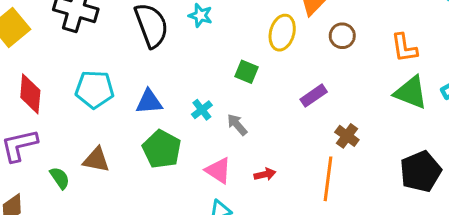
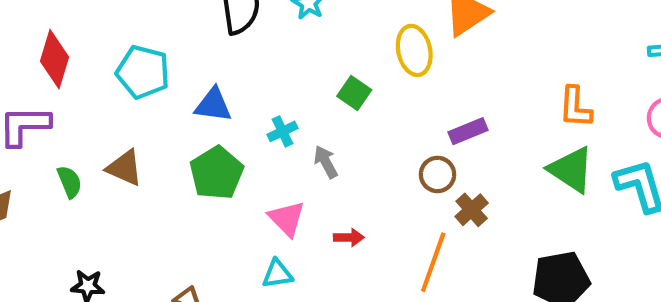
yellow ellipse: (282, 33) -> (414, 50), turned -40
brown circle: (342, 36) -> (437, 174), moved
purple rectangle: (314, 96) -> (468, 131), moved

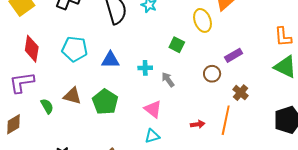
cyan cross: (282, 131) -> (145, 68), turned 32
green pentagon: (216, 173) -> (105, 102), moved
brown circle: (437, 174) -> (212, 74), moved
red arrow: (349, 237) -> (198, 124), moved

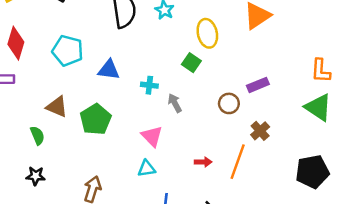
yellow ellipse: (203, 20) -> (207, 33), moved
green semicircle: (47, 106) -> (37, 136), moved

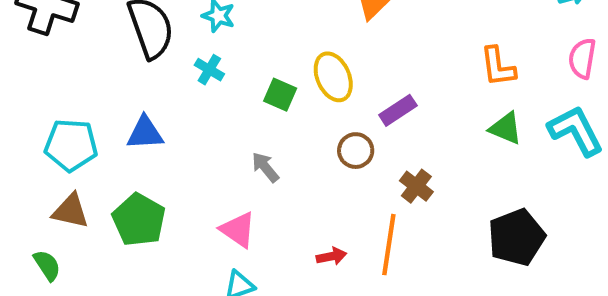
yellow ellipse: (207, 33) -> (333, 77), moved
cyan pentagon: (68, 51) -> (71, 145), moved
cyan cross: (149, 85) -> (209, 70), moved, turned 35
green triangle: (318, 107) -> (506, 128), size x0.7

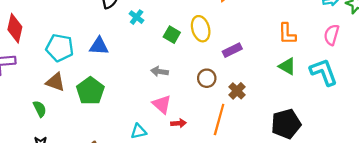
brown circle: (356, 151) -> (207, 78), moved
gray arrow: (265, 167) -> (160, 71), turned -49
pink triangle: (238, 230) -> (162, 104), moved
red arrow: (331, 256) -> (178, 123), moved

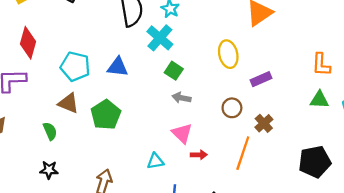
cyan cross: (137, 17) -> (160, 38), size x1.6
green square: (172, 35) -> (174, 71), moved
green triangle: (287, 66) -> (319, 100), turned -30

